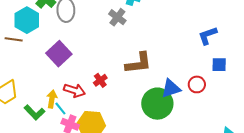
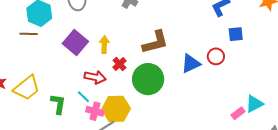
yellow arrow: (52, 99) -> (104, 45), moved
green circle: (157, 104) -> (148, 79), moved
green L-shape: (34, 112) -> (58, 104), turned -120

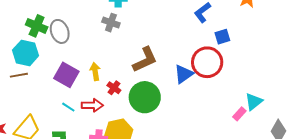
red circle: (216, 56) -> (207, 62), size x1.8
cyan line: (83, 97) -> (68, 107), moved

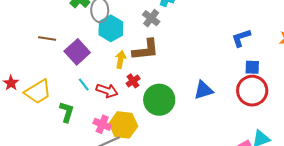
cyan hexagon: (26, 53) -> (111, 28), moved
brown L-shape: (145, 60) -> (146, 50), moved
red circle: (207, 62) -> (252, 91), moved
purple square: (66, 75) -> (77, 52), moved

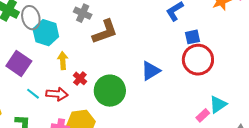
brown L-shape: (146, 50) -> (105, 32), moved

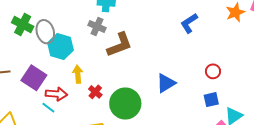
blue square: (192, 37) -> (211, 100), moved
red circle: (198, 60) -> (213, 71), size x0.5
red arrow: (57, 94) -> (56, 94), moved

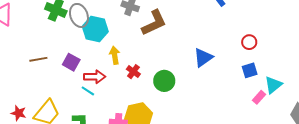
purple square: (34, 78) -> (71, 62), size x0.7
green circle: (125, 103) -> (164, 81), size x0.7

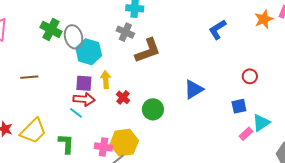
red circle: (249, 42) -> (250, 76), moved
purple square: (71, 62) -> (84, 83), moved, turned -30

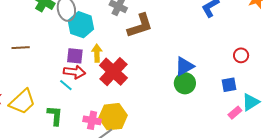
red cross: (123, 97) -> (113, 72), size x2.0
green circle: (153, 109) -> (185, 83), moved

